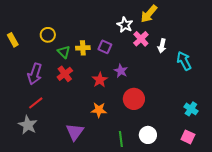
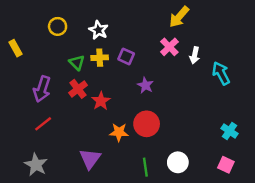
white star: (125, 25) -> (98, 30), moved
yellow circle: (48, 35) -> (58, 26), moved
red star: (100, 80) -> (101, 101), moved
red circle: (134, 99) -> (147, 124), moved
gray star: (28, 125) -> (36, 165), moved

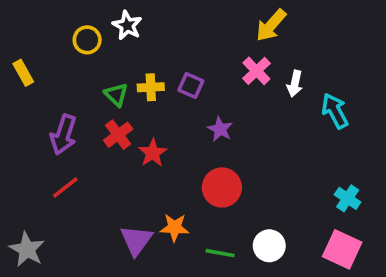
white star: (98, 30) -> (127, 25), moved
orange star: (119, 132) -> (175, 228), moved
gray star: (36, 165) -> (27, 249), moved
pink square: (226, 165) -> (342, 249), size x1.5
green line: (145, 167) -> (220, 253), turned -72

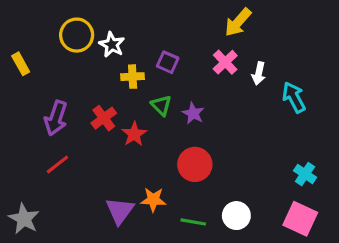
white star: (127, 25) -> (112, 45), moved
yellow circle: (87, 40) -> (77, 35), size x1.4
purple square: (191, 85) -> (168, 62), moved
green triangle: (116, 95) -> (161, 105), moved

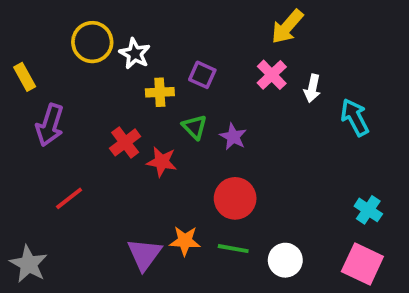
purple arrow: (56, 118) -> (50, 125), moved
red star: (134, 134) -> (162, 162), turned -30
green line: (193, 222) -> (233, 249), moved

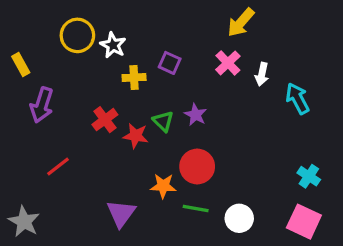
green triangle: (195, 127) -> (163, 121), moved
orange star: (185, 241) -> (163, 186), moved

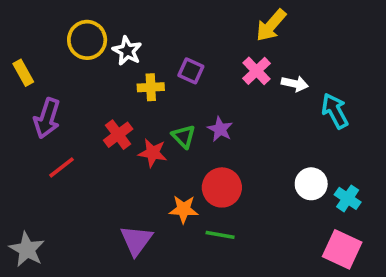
white arrow: (262, 74) -> (295, 84), turned -90
red line: (58, 166) -> (62, 167), moved
white circle: (239, 218) -> (311, 184), moved

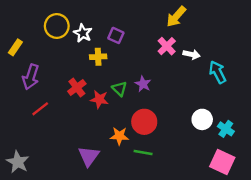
purple square: (191, 71) -> (116, 35), moved
yellow rectangle: (23, 73) -> (15, 47), turned 63

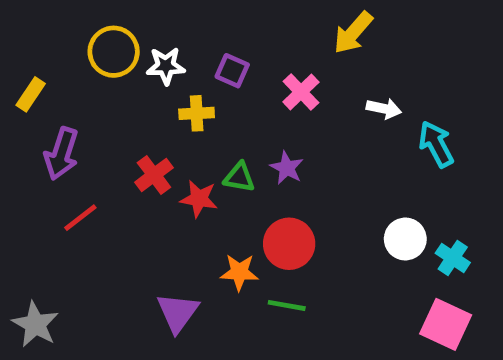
white star: (83, 33) -> (166, 66), turned -30
pink cross: (167, 46) -> (301, 92), moved
green triangle: (119, 89) -> (239, 177), turned -35

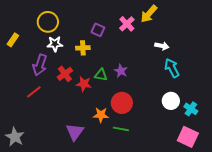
white star: (166, 66) -> (55, 44), moved
pink cross: (301, 92) -> (127, 24), moved
cyan arrow: (436, 144) -> (172, 68), moved
purple arrow: (61, 154) -> (40, 65), moved

